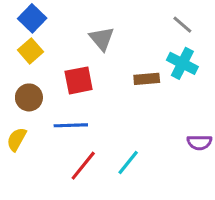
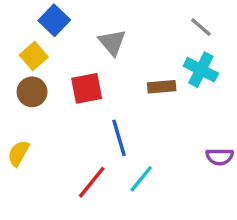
blue square: (32, 18) -> (54, 20), moved
brown circle: (29, 97) -> (32, 92), moved
blue line: (71, 125) -> (119, 138), moved, turned 76

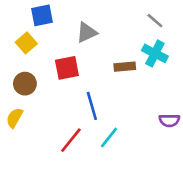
blue square: (54, 20) -> (42, 15), turned 35
gray triangle: (112, 42) -> (87, 32), turned 45
brown circle: (32, 92) -> (25, 84), moved

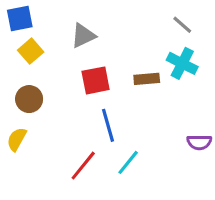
blue square: (42, 15) -> (20, 19), moved
gray triangle: (87, 32) -> (83, 36), moved
red square: (67, 68) -> (96, 80), moved

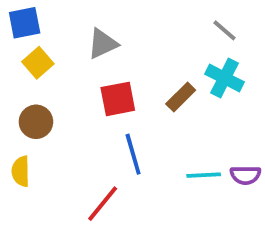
brown rectangle: (147, 79) -> (181, 97), turned -40
yellow semicircle: (17, 139) -> (21, 171), turned -30
cyan line: (128, 162) -> (204, 175), moved, turned 48

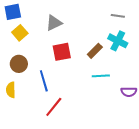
gray line: (224, 30) -> (118, 16), turned -32
blue line: (133, 154) -> (44, 81), moved
cyan line: (204, 175) -> (101, 76), moved

